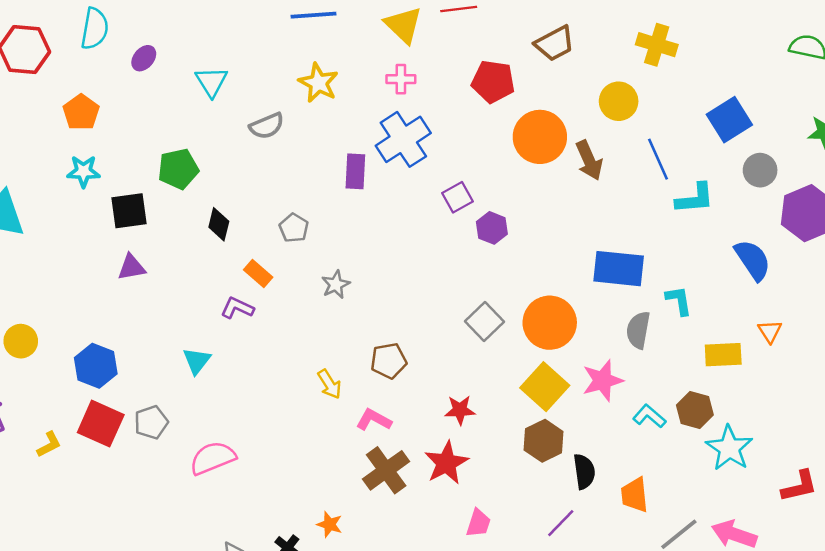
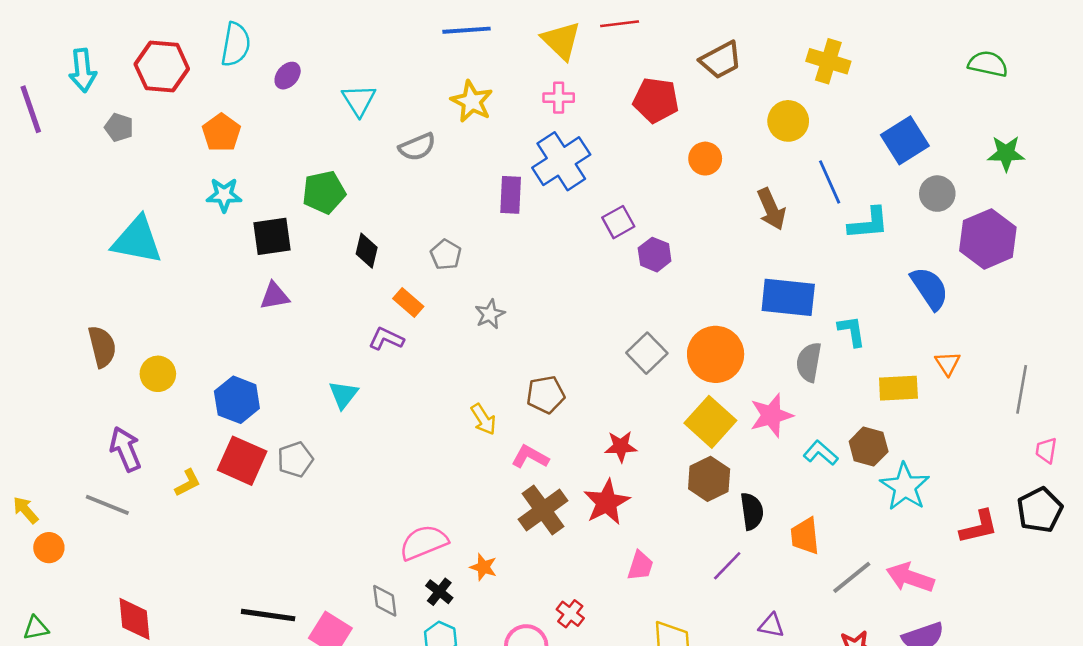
orange circle: (540, 137) -> (705, 159), size x0.6
brown arrow: (589, 160) -> (771, 209), moved
pink semicircle: (213, 458) -> (424, 542), moved

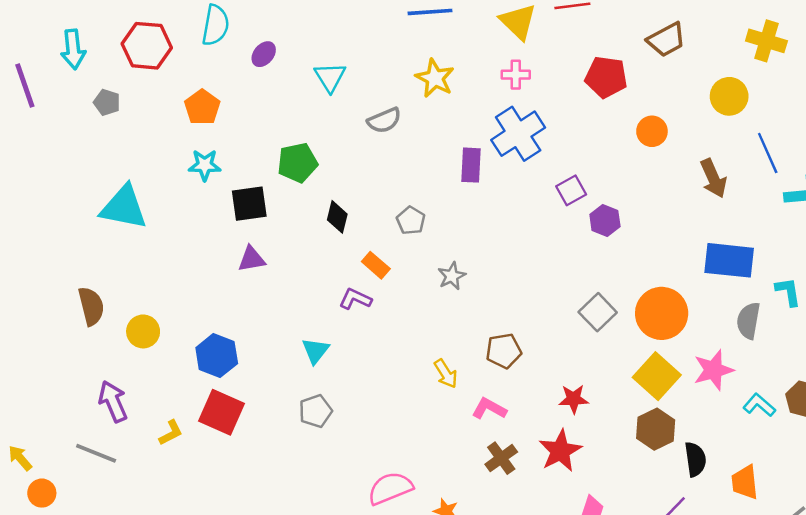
gray pentagon: (295, 459) -> (316, 411), moved
brown cross: (543, 510) -> (501, 458), size x0.7

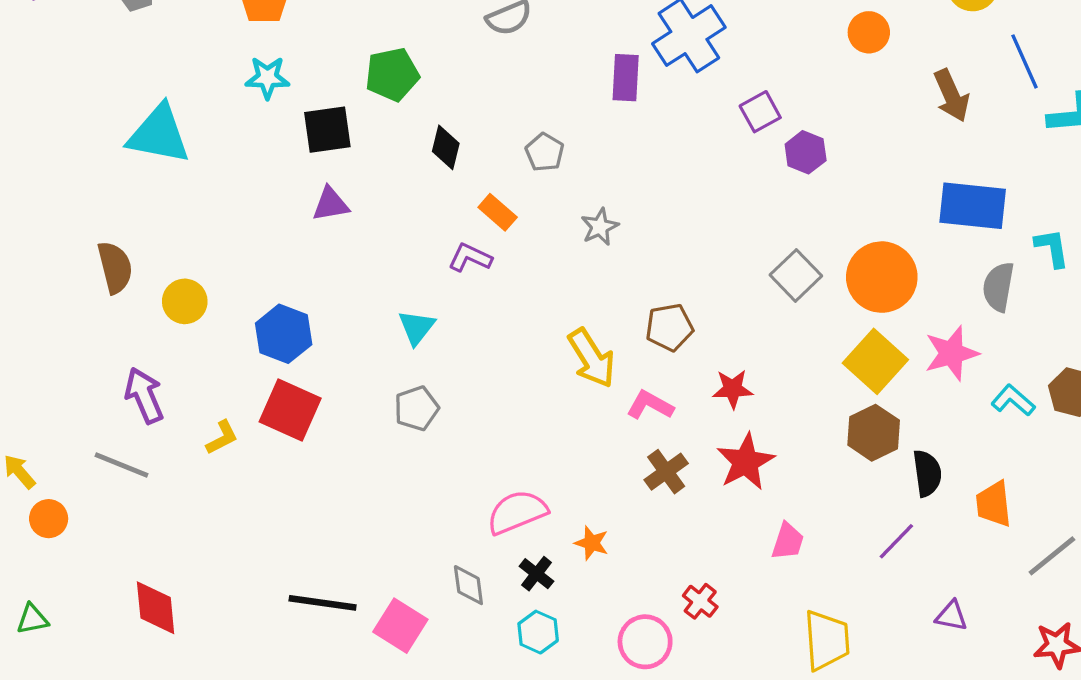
yellow arrow: (446, 374) -> (592, 358), size x1.5
red star: (574, 399) -> (733, 389), moved

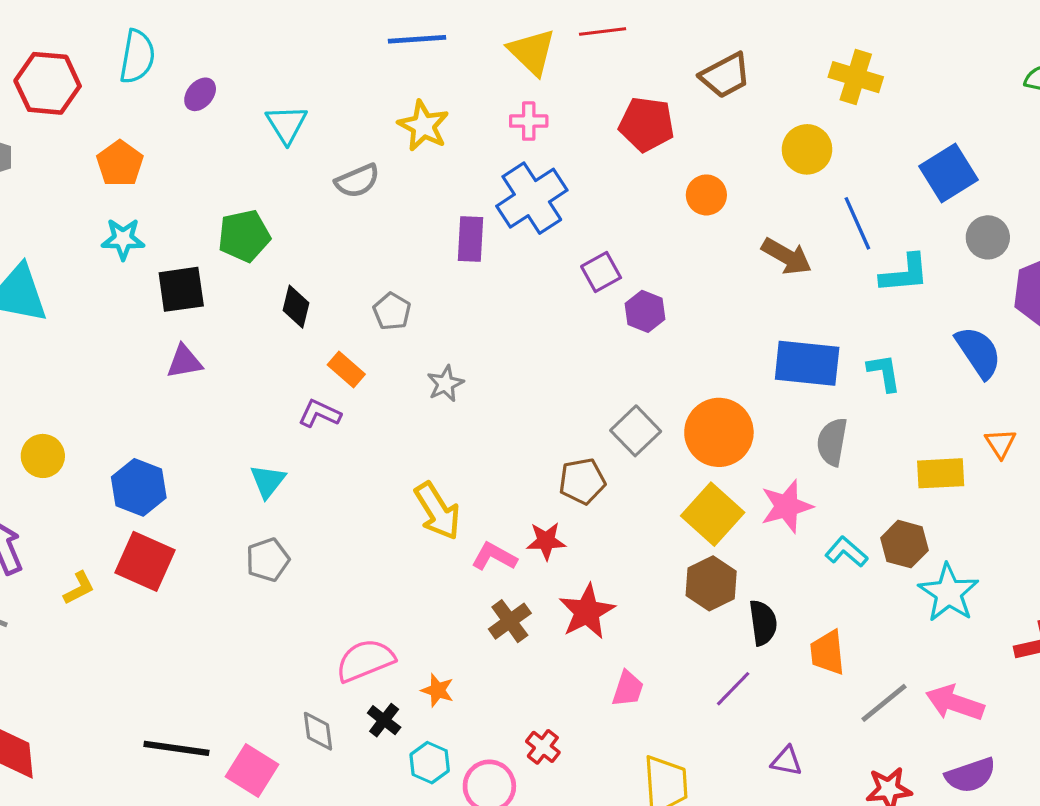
brown arrow: (951, 96) -> (787, 256), turned -36
cyan L-shape: (1052, 248) -> (884, 373), moved
brown pentagon: (669, 327) -> (582, 481), moved
red star: (733, 389) -> (546, 541), moved
cyan hexagon: (538, 632) -> (430, 763), moved

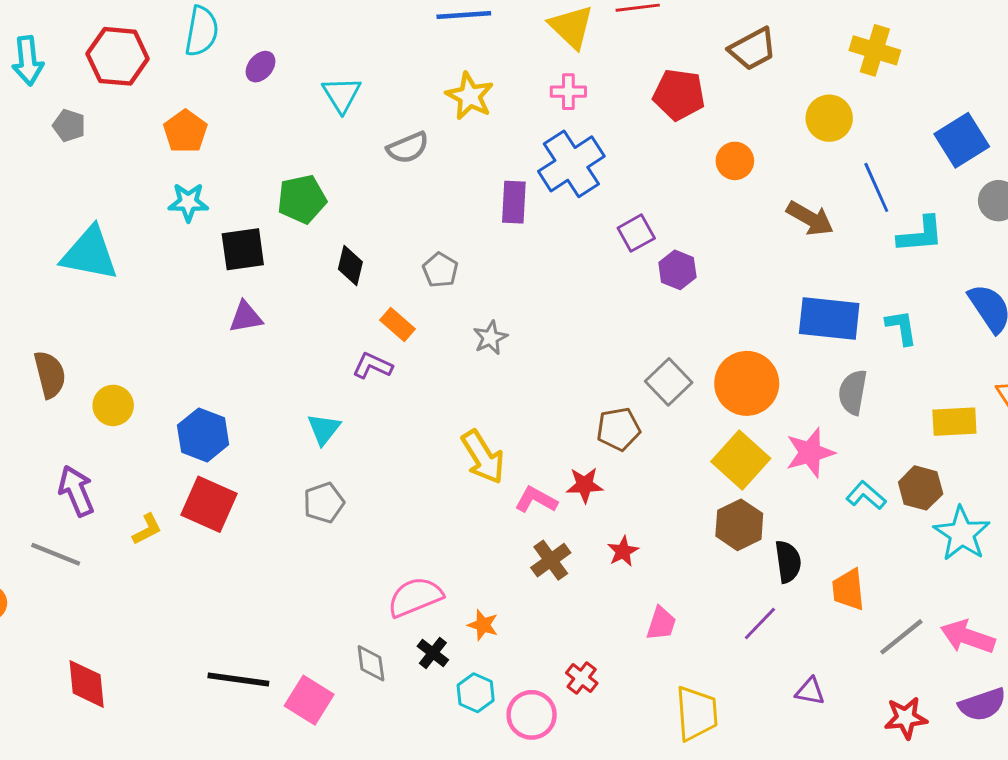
red star: (587, 612) -> (623, 551), size x0.6

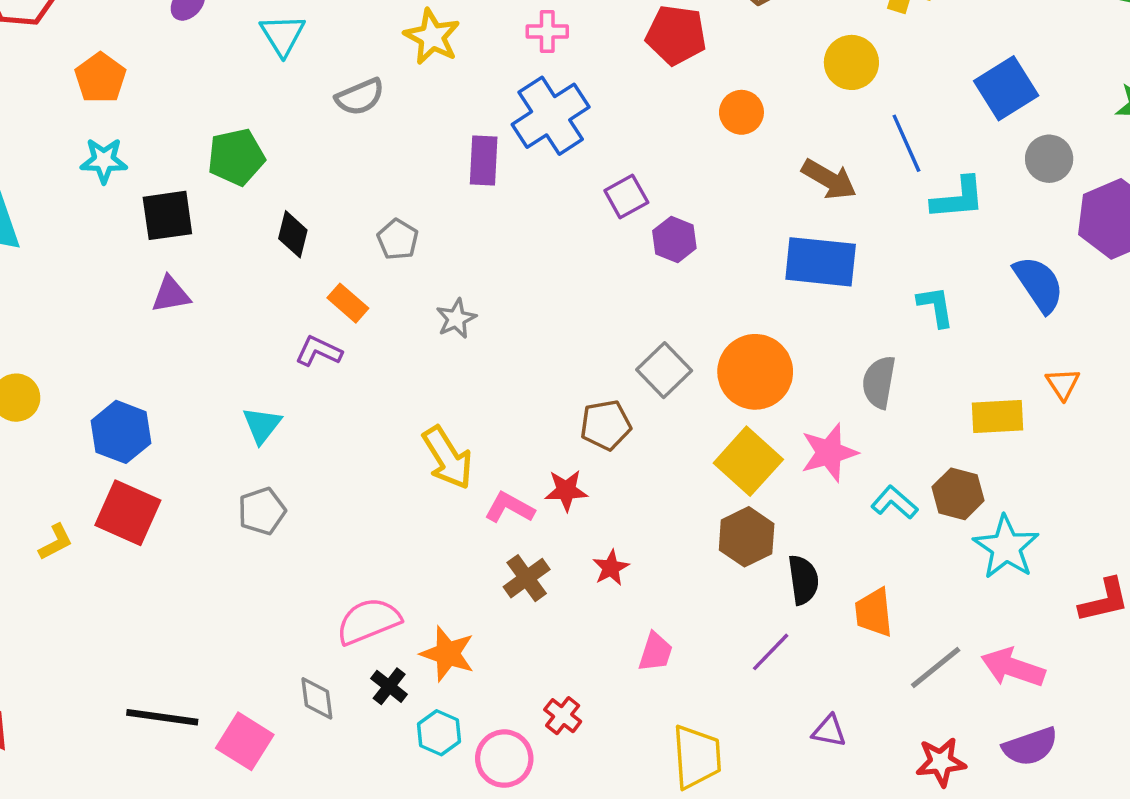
blue rectangle: (829, 319) -> (821, 262), moved
orange star: (483, 625) -> (448, 654), size x1.5

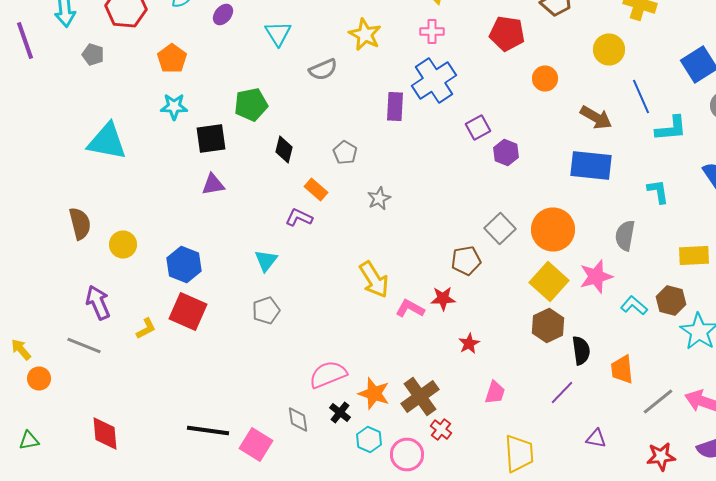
brown cross: (527, 578) -> (420, 396), moved, size x1.4

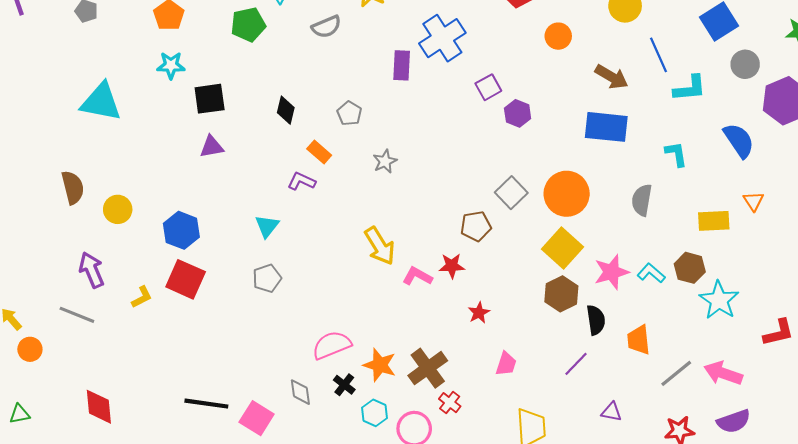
green pentagon: (251, 104) -> (248, 25), moved
pink star: (596, 276) -> (611, 272), moved

